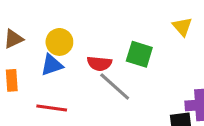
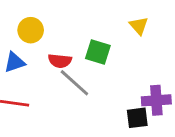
yellow circle: (59, 42) -> (31, 30), moved

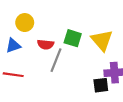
yellow triangle: (139, 26) -> (102, 40), moved, size x1.6
gray line: (74, 83) -> (56, 60), turned 70

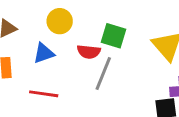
green square: (73, 38) -> (113, 36), moved

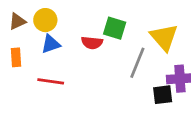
yellow circle: (60, 21) -> (45, 20), moved
gray line: (103, 73) -> (137, 63), moved

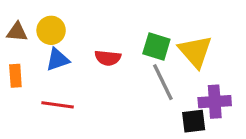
brown triangle: (17, 21) -> (17, 32), turned 30
green square: (115, 28) -> (156, 47), moved
gray line: (137, 63) -> (163, 82), turned -48

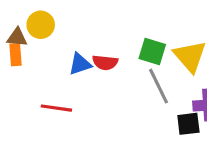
yellow circle: (51, 30) -> (41, 25), moved
blue triangle: (58, 60) -> (80, 64), moved
orange rectangle: (15, 76) -> (16, 55), moved

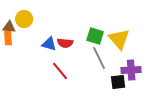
blue triangle: (80, 64) -> (49, 44), turned 35
red line: (56, 108) -> (60, 71), moved, turned 42

